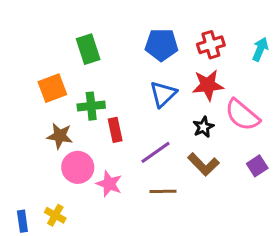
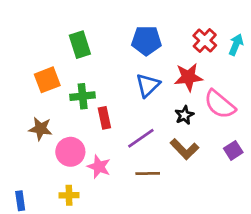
red cross: (211, 45) -> (205, 40), moved, turned -30
brown star: (60, 136) -> (41, 129), moved
yellow cross: (55, 215) -> (69, 195), moved, turned -30

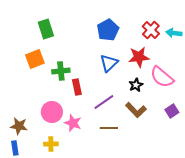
blue pentagon: (146, 40) -> (108, 30), turned -30
green rectangle: (80, 45) -> (46, 29), moved
cyan arrow: (236, 45) -> (174, 33), turned -105
brown star: (41, 129) -> (19, 126), moved

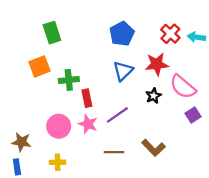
brown L-shape: (136, 110) -> (153, 148), moved
purple square: (172, 111) -> (193, 115), moved
pink star: (73, 123) -> (88, 124), moved
brown line: (109, 128) -> (114, 152), moved

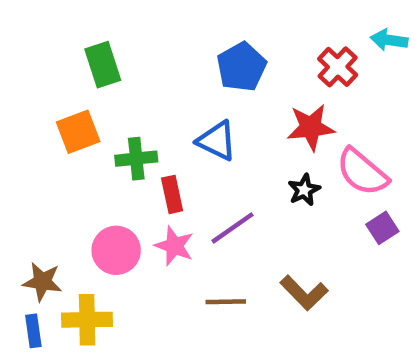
cyan arrow: (196, 37) -> (389, 40), moved
blue triangle: (123, 71) -> (217, 141), moved, turned -50
yellow cross: (58, 162) -> (87, 320), moved, size x1.5

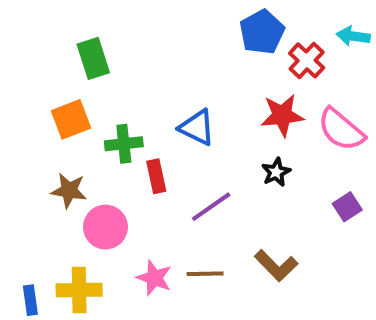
blue pentagon: (241, 67) -> (262, 32), moved
pink semicircle: (362, 172) -> (341, 130), moved
pink star: (174, 246) -> (154, 278), moved
brown star: (42, 282) -> (69, 190), moved

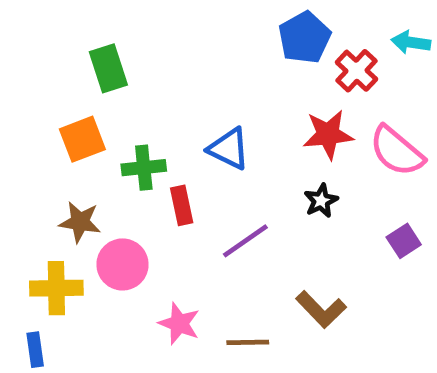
brown line: (205, 274) -> (248, 342), moved
yellow cross: (79, 290) -> (56, 288), moved

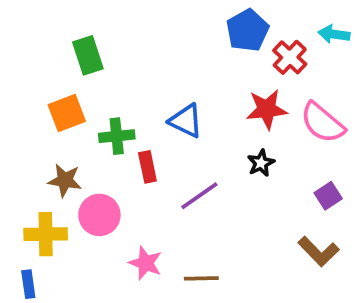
brown L-shape: (321, 309) -> (319, 251), moved

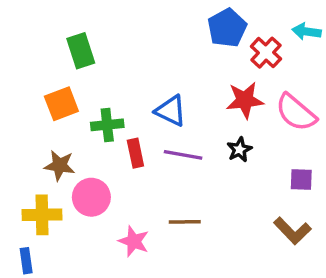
purple line: (199, 196) -> (183, 155), moved, turned 45
purple square: (328, 196) -> (301, 180), turned 35
brown line: (201, 278) -> (185, 222), moved

